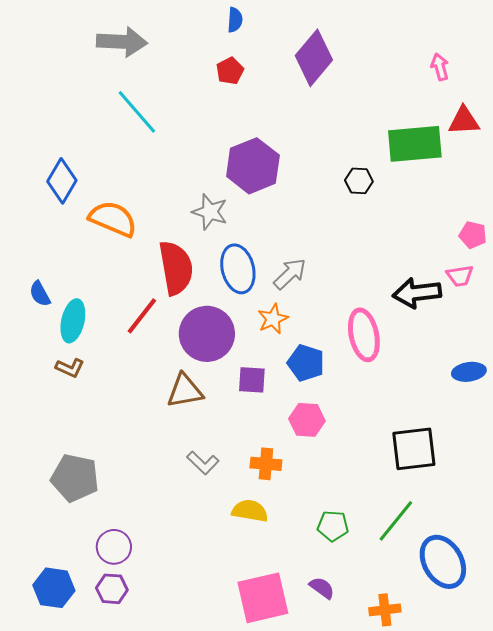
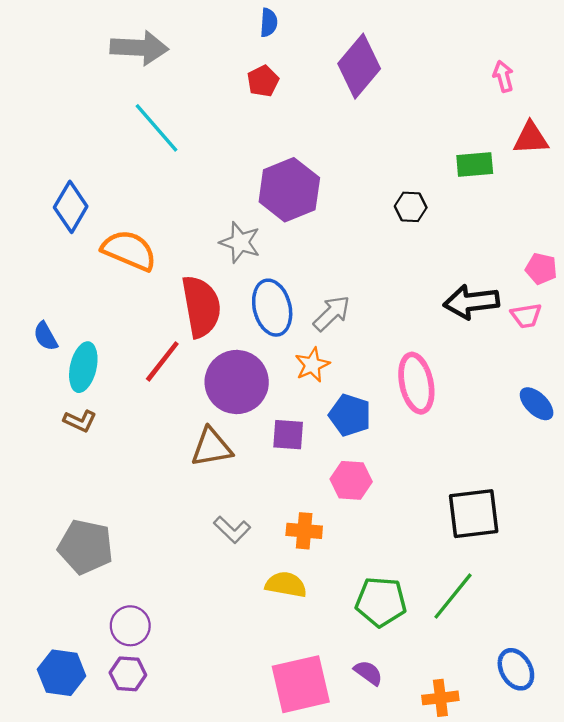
green rectangle: (415, 144) -> (475, 165), size x0.6
black arrow: (417, 293) -> (471, 302), moved
blue ellipse: (469, 372) -> (537, 404), moved, turned 52
green pentagon: (333, 526) -> (381, 602), size x1.4
blue ellipse: (443, 562) -> (516, 669), moved, size x0.7

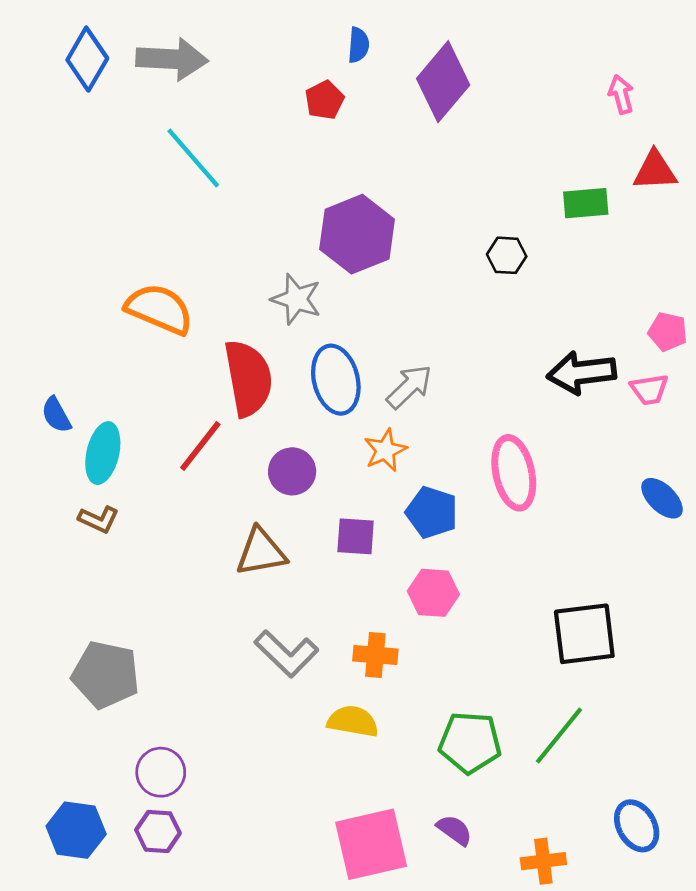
blue semicircle: (269, 23) -> (358, 45), moved
blue diamond: (71, 207) -> (87, 59), moved
purple circle: (237, 382) -> (292, 471), size x0.6
gray L-shape: (232, 530) -> (286, 654), size x1.4

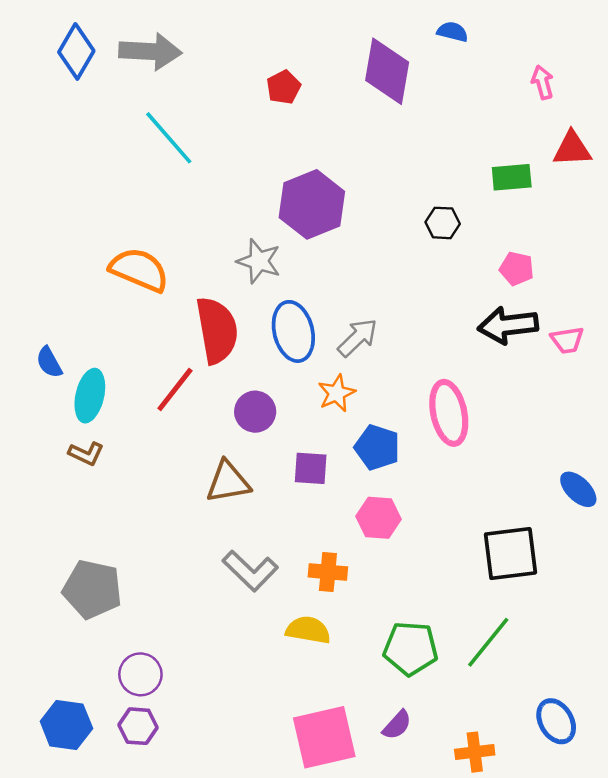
blue semicircle: (358, 45) -> (453, 32), moved, turned -80
purple diamond: (443, 82) -> (387, 71), turned -30
pink pentagon: (668, 332) -> (517, 269), moved
blue ellipse: (662, 498) -> (578, 489), moved
purple semicircle: (454, 830) -> (397, 725), turned 96

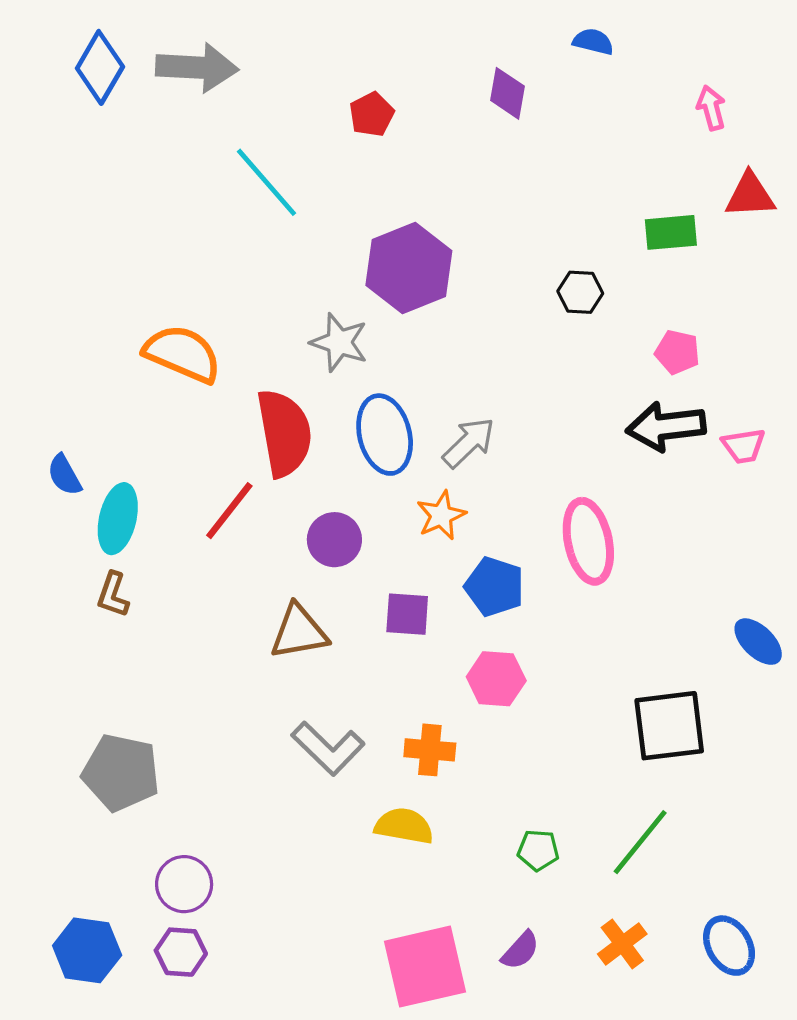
purple diamond: (387, 71) -> (507, 93), size x0.6
cyan line: (169, 138) -> (267, 182), moved
brown L-shape: (86, 454) -> (113, 595), turned 84
green pentagon: (411, 648) -> (538, 850), size x0.6
orange cross: (475, 752) -> (622, 944), moved, turned -30

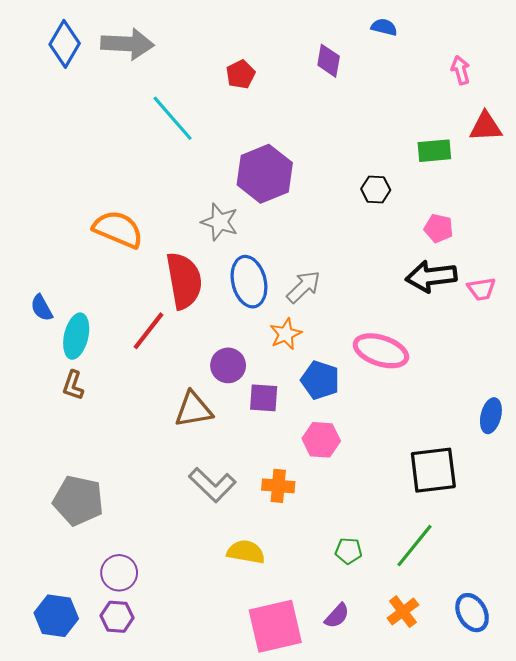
purple circle: (334, 540) -> (228, 365), moved
pink ellipse: (588, 541) -> (381, 351), turned -60
blue ellipse: (758, 642) -> (491, 416), turned 60
yellow semicircle: (404, 826) -> (246, 552), moved

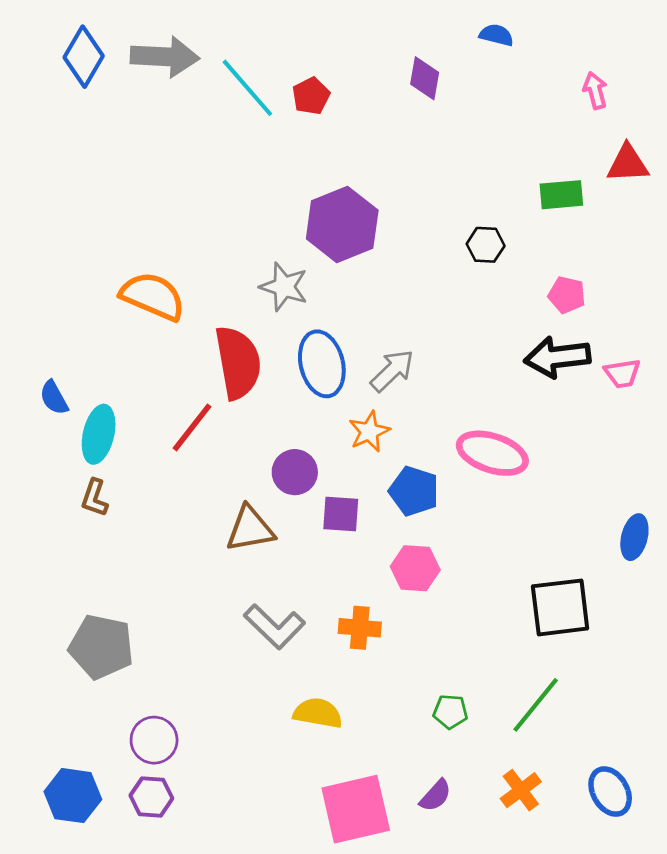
cyan line: (173, 118) -> (247, 88), moved

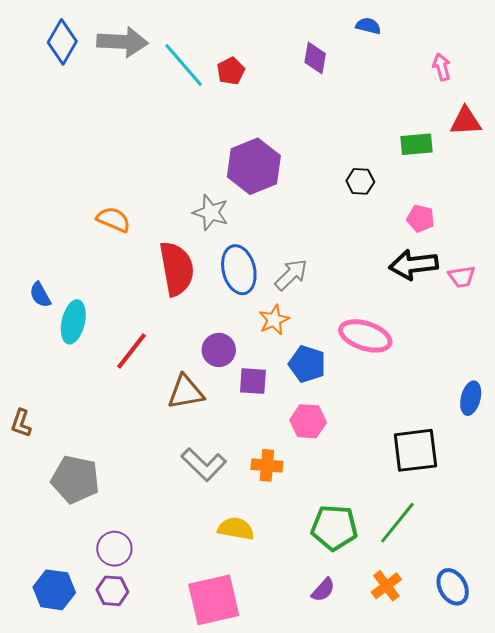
orange semicircle: (153, 296) -> (113, 220), size x0.7
red line: (192, 427) -> (131, 351), moved
brown L-shape: (94, 498) -> (21, 423), moved
green pentagon: (450, 712) -> (334, 528), size x1.8
pink square: (356, 809) -> (214, 600), moved

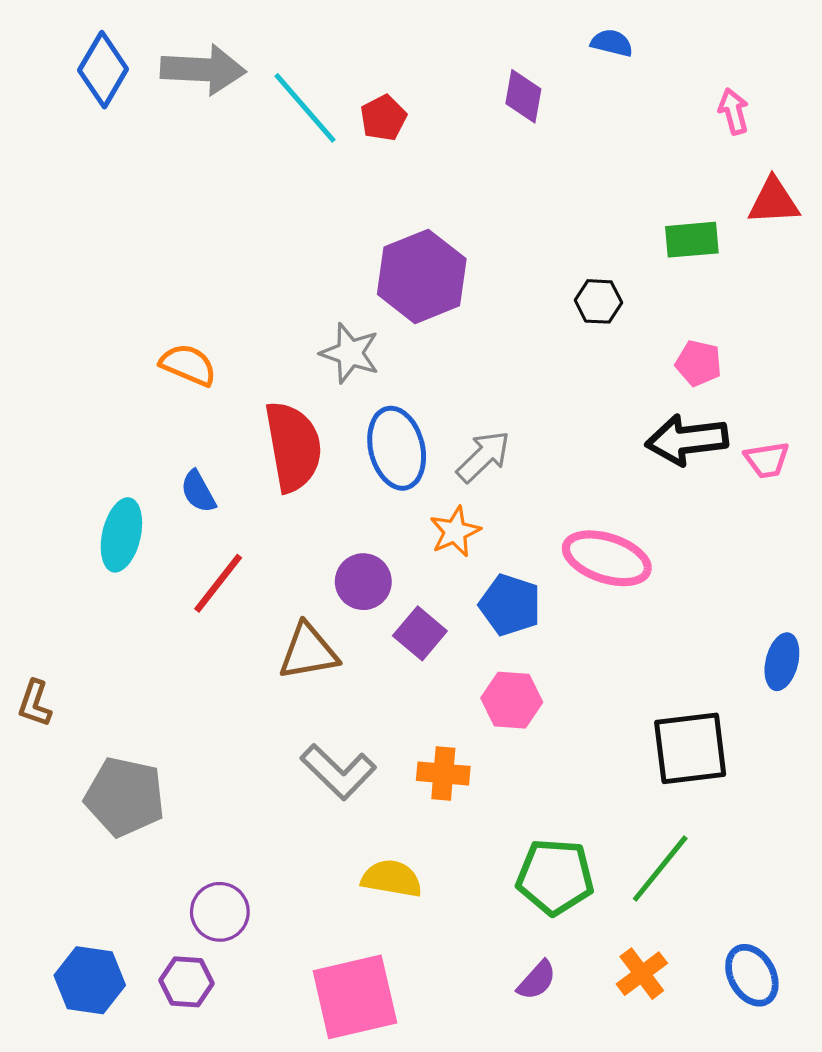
blue semicircle: (40, 295) -> (198, 492), moved
purple square: (253, 381) -> (420, 633), turned 36
purple circle: (114, 549) -> (220, 912), moved

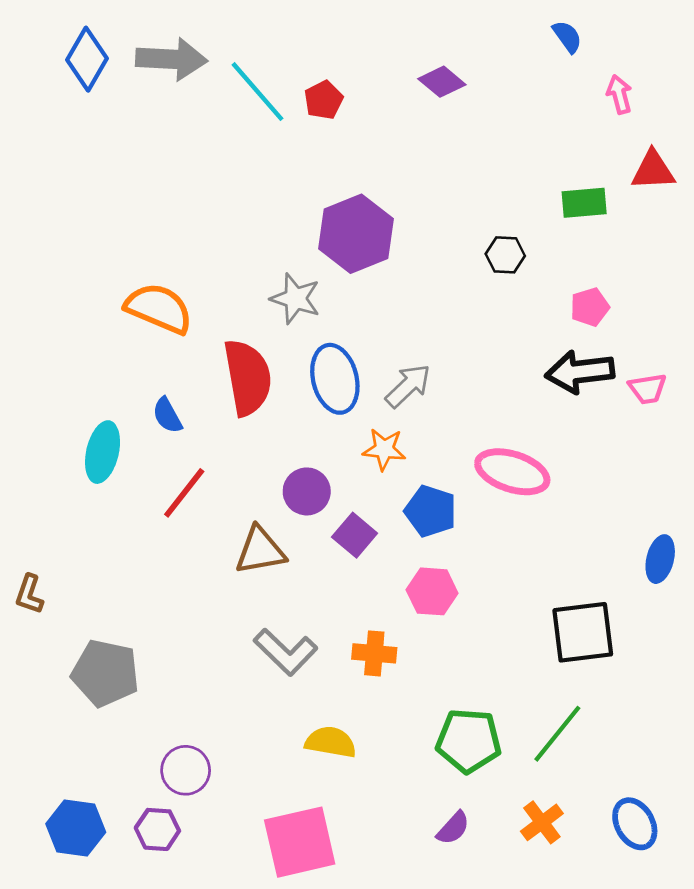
blue semicircle: (612, 43) -> (567, 37), moved, turned 40
purple diamond: (523, 96) -> (442, 82), turned -60
pink pentagon: (699, 363) -> (590, 307), turned -30
orange semicircle: (188, 365) -> (159, 308), size x1.4
orange star: (455, 532) -> (384, 449), turned 30

